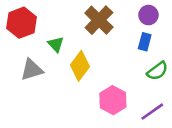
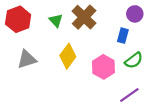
purple circle: (148, 15) -> (135, 14), moved
green triangle: (56, 44) -> (56, 20), moved
pink hexagon: (113, 100) -> (103, 67), moved

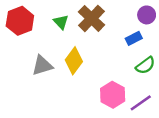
blue rectangle: (123, 36) -> (134, 38), turned 48
gray triangle: (27, 59) -> (42, 65), moved
pink hexagon: (103, 67) -> (113, 95), moved

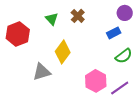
brown cross: (91, 18) -> (78, 16), size x0.6
red hexagon: (20, 21) -> (18, 34), moved
gray triangle: (42, 65) -> (42, 72), moved

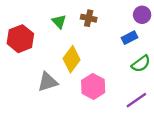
brown cross: (78, 16) -> (89, 18), turned -32
pink hexagon: (96, 81) -> (93, 86), moved

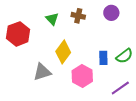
purple circle: (142, 15) -> (111, 13), moved
blue rectangle: (130, 38) -> (103, 58), moved, turned -64

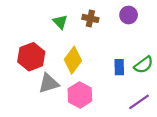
red hexagon: (18, 34) -> (31, 57), moved
pink hexagon: (82, 76) -> (80, 95), moved

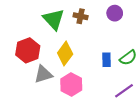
green triangle: (60, 22) -> (54, 19), size x1.6

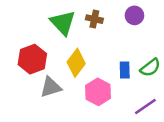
pink hexagon: (71, 85) -> (98, 92), moved

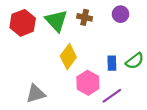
red hexagon: (32, 59) -> (23, 23), moved
gray triangle: (51, 87) -> (36, 94), moved
purple line: (145, 106) -> (112, 96), moved

